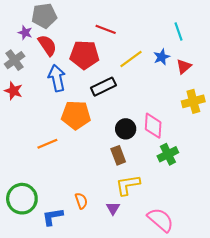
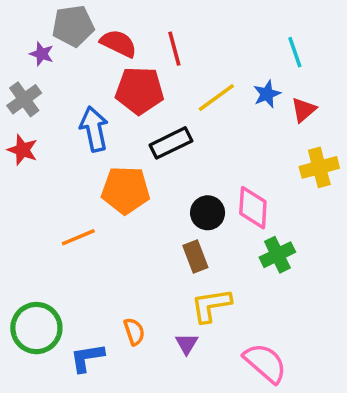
red line: (106, 29) -> (174, 49), turned 54
red semicircle: (47, 45) -> (118, 43), moved, turned -30

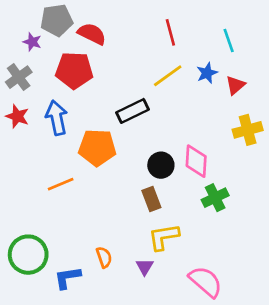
red line: (174, 49) -> (170, 32), moved
red pentagon: (139, 91) -> (74, 70), moved
blue arrow: (94, 129) -> (57, 118), moved

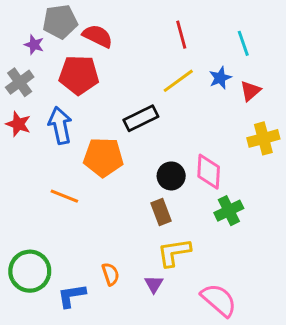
orange line: (61, 184) -> (64, 196), turned 45

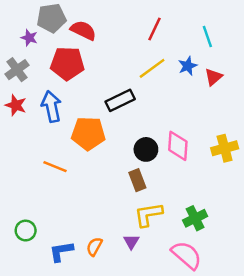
red line: (181, 35) -> (155, 29), turned 40
yellow cross: (263, 138) -> (225, 148), moved
green cross: (229, 211) -> (195, 218), moved
green circle: (30, 271) -> (26, 231), size x0.6
orange semicircle: (111, 274) -> (94, 246), moved, turned -132

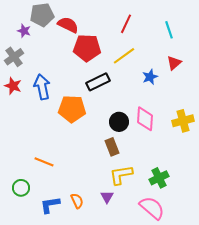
red pentagon: (67, 63) -> (87, 48), moved
blue star: (188, 66) -> (150, 77), moved
orange line: (55, 167) -> (44, 162), moved
orange semicircle: (94, 246) -> (77, 201), turned 126

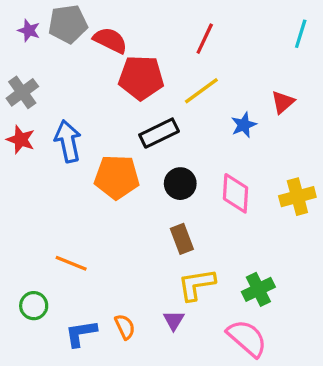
cyan line: (169, 30) -> (301, 34), moved, turned 36
purple star: (24, 31) -> (29, 30), moved
black circle: (119, 122) -> (180, 184), moved

